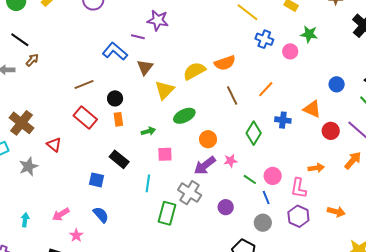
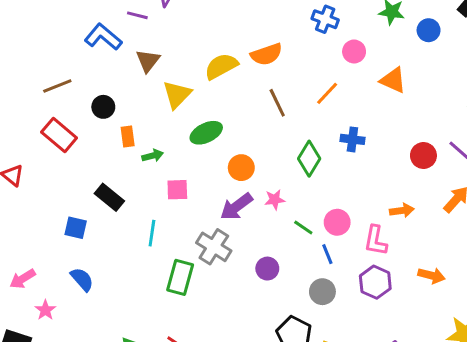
pink circle: (290, 51) -> (354, 52), moved
blue circle: (337, 84) -> (429, 30), moved
orange triangle: (312, 109) -> (393, 80), moved
orange rectangle: (118, 119) -> (128, 136), moved

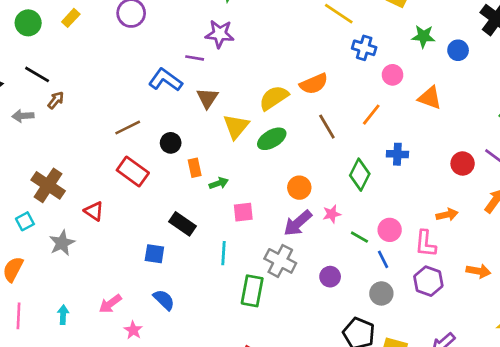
green ellipse: (206, 133) -> (272, 139), moved

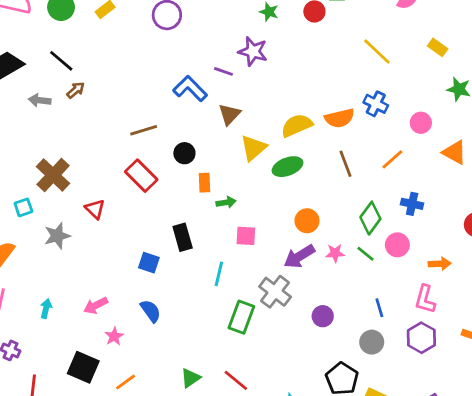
blue cross: (364, 48) -> (376, 104), moved
orange arrow: (447, 215) -> (440, 264), moved
black rectangle: (183, 224) -> (183, 237), turned 30
pink circle: (390, 230) -> (397, 245), moved
green line: (359, 237) -> (365, 254), moved

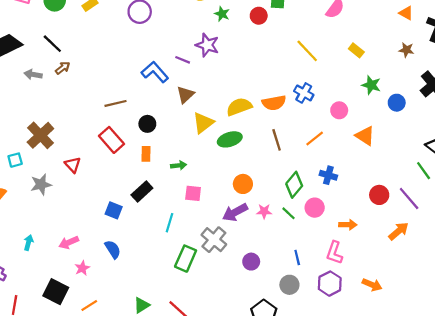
orange rectangle: (204, 183) -> (146, 154), moved
black rectangle: (183, 237) -> (142, 191), turned 60

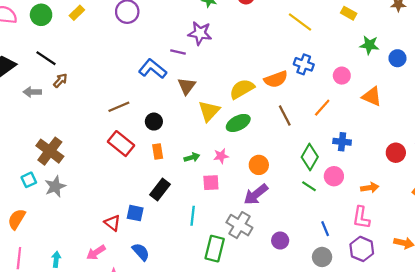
red triangle: (73, 165) -> (112, 223), moved
gray star: (41, 184) -> (55, 186), moved
pink star: (264, 211) -> (221, 156), moved

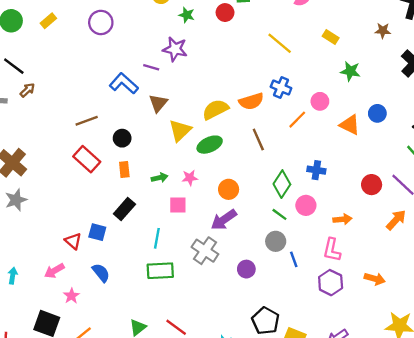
blue circle: (397, 58) -> (377, 113), moved
orange line: (322, 108) -> (297, 120), moved
green rectangle: (215, 249) -> (160, 271), moved, turned 70
gray circle: (322, 257) -> (276, 241), moved

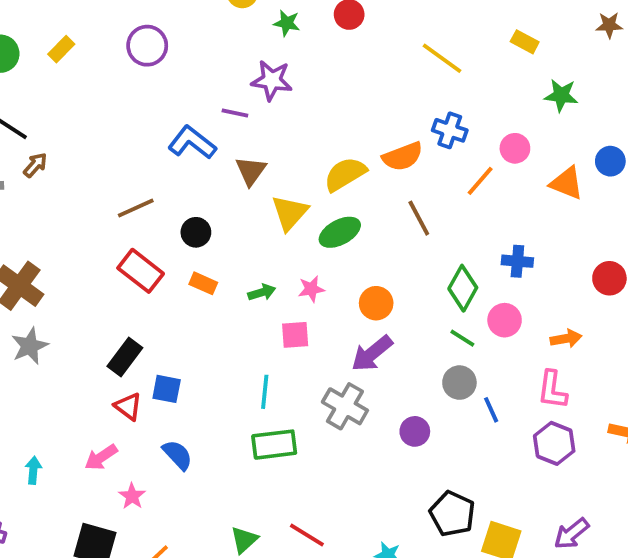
orange rectangle: (124, 170) -> (203, 283), turned -56
black rectangle: (124, 209) -> (125, 357), moved

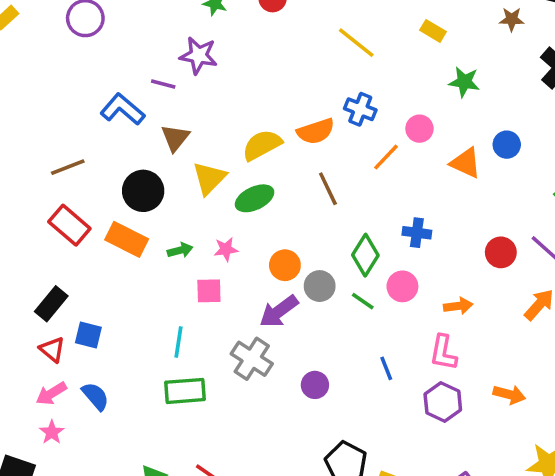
black circle: (196, 232) -> (143, 191), moved, size x1.5
orange rectangle: (203, 283) -> (127, 239), size x1.6
gray circle: (459, 383) -> (320, 286), moved
pink arrow: (101, 457) -> (51, 394), moved

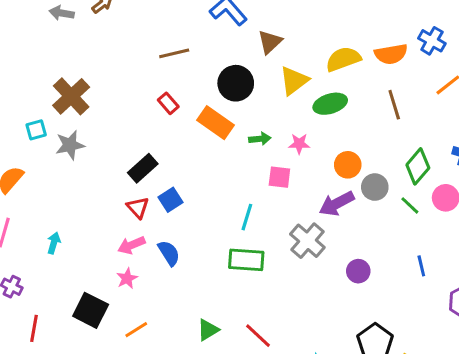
red rectangle: (69, 225) -> (168, 103), size x0.6
blue square: (88, 335) -> (171, 200), turned 35

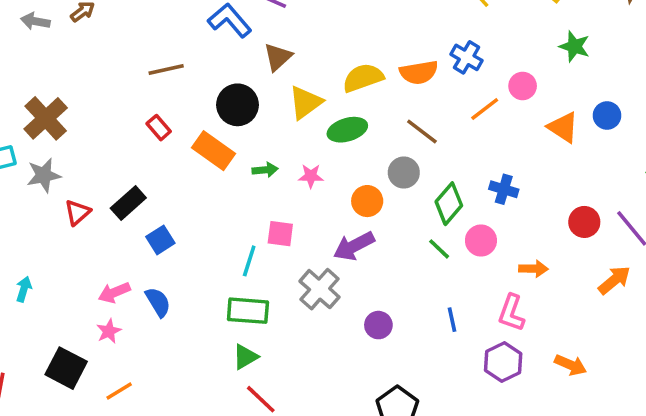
brown line: (394, 105) -> (422, 132), turned -36
pink square: (279, 177) -> (280, 234), moved
gray circle: (375, 187) -> (404, 173), moved
red triangle: (138, 208) -> (78, 212), moved, turned 30
green triangle: (208, 330) -> (245, 357), moved

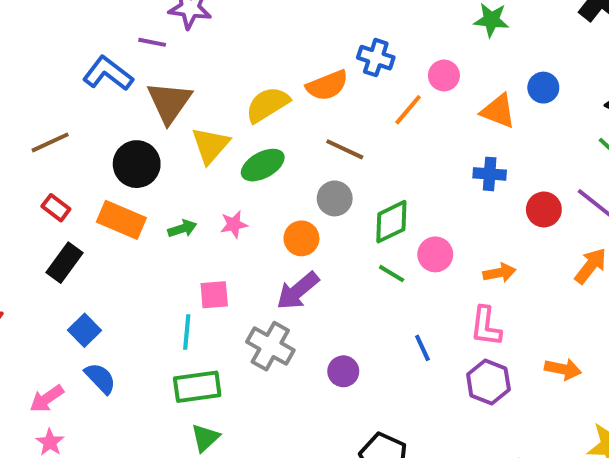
brown triangle: (278, 57) -> (169, 102), size x1.4
blue cross: (504, 189) -> (490, 174), moved
black rectangle: (128, 203) -> (64, 263), moved
green diamond: (449, 204) -> (391, 222), turned 36
blue semicircle: (158, 302) -> (100, 378), moved

